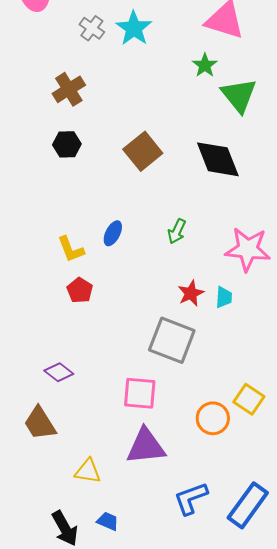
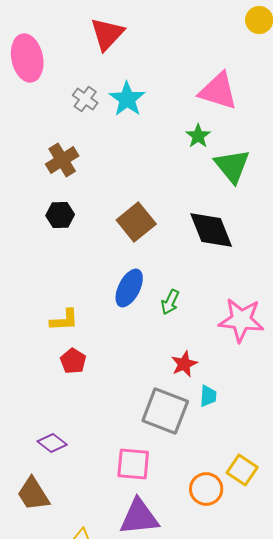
blue ellipse: (113, 233) -> (129, 288), moved, size x1.5
yellow L-shape: (71, 249) -> (64, 320), turned -72
cyan trapezoid: (224, 297) -> (208, 396), moved

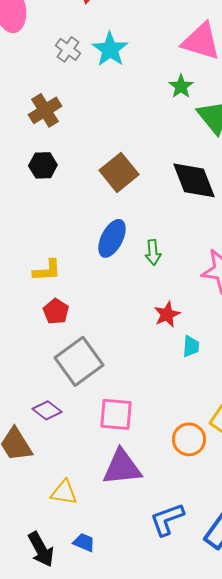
green arrow: (170, 302) -> (153, 252), turned -30
gray square: (165, 411) -> (79, 361), moved, turned 33
purple diamond: (52, 443) -> (47, 410), moved

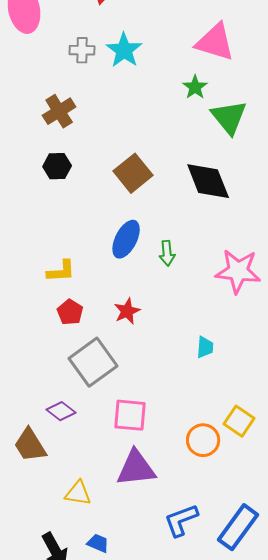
gray cross: (68, 49) -> (82, 50), turned -35
red star: (167, 314) -> (127, 311), moved

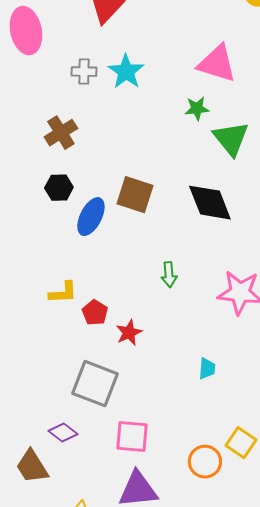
green star: (195, 87) -> (197, 109), turned 30
brown square: (133, 173) -> (135, 195), turned -33
blue ellipse: (126, 239) -> (91, 217), moved
red pentagon: (70, 312) -> (95, 313), moved
gray square: (93, 362) -> (95, 384), turned -33

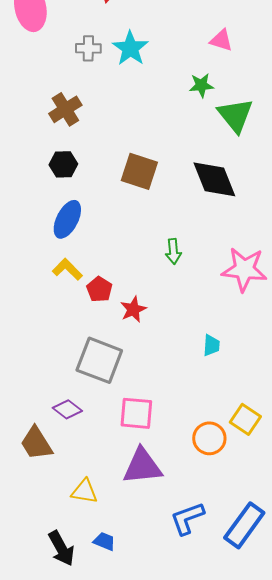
pink triangle: (217, 64) -> (221, 40), size x0.6
blue ellipse: (91, 217) -> (67, 219), moved
yellow L-shape: (63, 293) -> (67, 269), turned -132

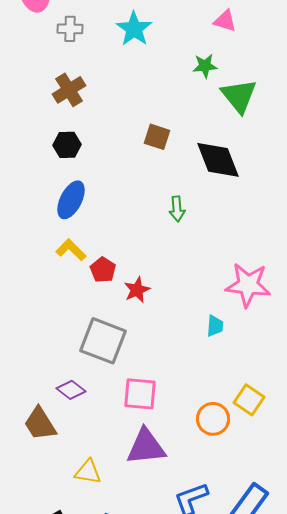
gray cross: (88, 48) -> (70, 29), moved
brown square: (139, 171) -> (157, 137), moved, size x0.7
green arrow: (173, 251) -> (177, 209), moved
pink star: (244, 269) -> (248, 285), moved

